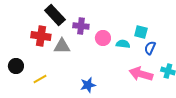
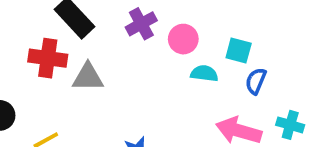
purple cross: (81, 26) -> (141, 24), moved, turned -35
pink circle: (103, 38) -> (183, 39), moved

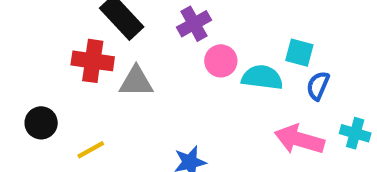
pink circle: (183, 39) -> (221, 61), moved
cyan semicircle: (204, 73) -> (262, 77), size x1.4

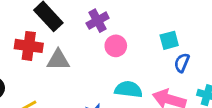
cyan square: (299, 53) -> (169, 40), turned -30
cyan semicircle: (262, 77) -> (128, 89), moved

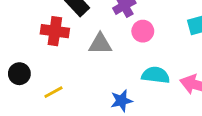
gray triangle: (58, 60) -> (100, 44), moved

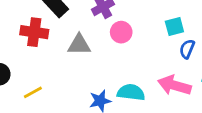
cyan semicircle: (156, 75) -> (131, 92), moved

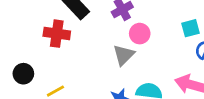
gray triangle: (79, 45) -> (124, 55), moved, turned -45

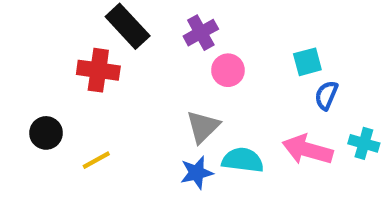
gray triangle: (124, 55) -> (203, 127), moved

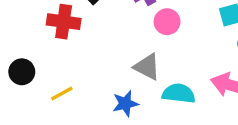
gray triangle: (203, 127) -> (147, 67), turned -48
blue star: (197, 173) -> (125, 104), moved

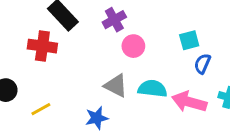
cyan semicircle: (179, 93) -> (152, 89), moved

